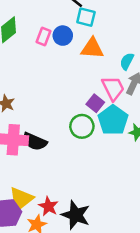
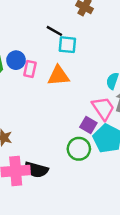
blue circle: (63, 36) -> (16, 60), moved
orange triangle: (92, 48) -> (58, 76), moved

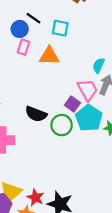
black line: (54, 31) -> (34, 18), moved
blue circle: (16, 60) -> (20, 29), moved
black semicircle: (36, 170) -> (36, 114), moved

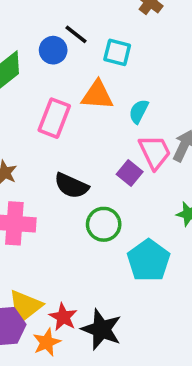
pink rectangle: (24, 47) -> (54, 118), moved, size x1.5
cyan semicircle: (99, 65) -> (139, 111), moved
cyan pentagon: (89, 118) -> (149, 260), moved
green circle: (62, 125) -> (104, 224), moved

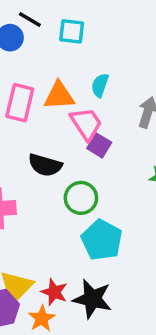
orange triangle: (97, 95) -> (59, 96), moved
pink trapezoid: (155, 152) -> (86, 124), moved
cyan pentagon: (149, 260) -> (102, 240), moved

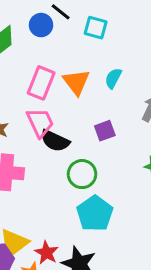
orange triangle: (59, 96) -> (76, 82), turned 48
pink trapezoid: (86, 124) -> (40, 122), moved
purple square: (99, 145) -> (105, 131), turned 30

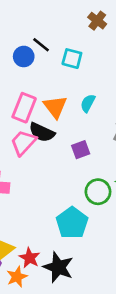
pink trapezoid: (40, 122) -> (23, 143), turned -112
black semicircle: (55, 141) -> (42, 132), moved
green circle: (82, 174) -> (98, 192), moved

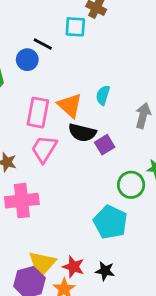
cyan square: (72, 59) -> (75, 27), moved
black semicircle: (42, 132) -> (82, 133), moved
black star: (58, 267) -> (105, 271), size x0.6

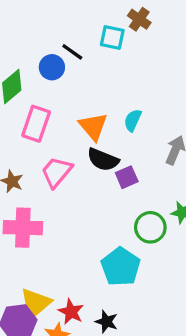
pink rectangle: (38, 113) -> (36, 124), moved

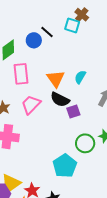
brown cross: (139, 19) -> (82, 15), moved
pink rectangle: (36, 124) -> (21, 74), turned -30

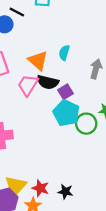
pink trapezoid: (31, 105) -> (28, 85), moved
cyan pentagon: (65, 166) -> (66, 113), moved

